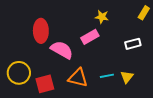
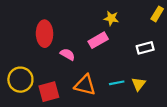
pink semicircle: (62, 50) -> (67, 54), size x0.6

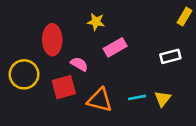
yellow star: (111, 18) -> (96, 22), moved
yellow circle: (20, 80) -> (24, 74), moved
red square: (49, 92) -> (64, 87), moved

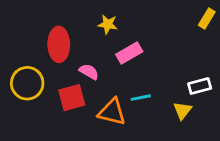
white rectangle: (170, 56) -> (200, 86), moved
cyan line: (137, 97) -> (141, 98), moved

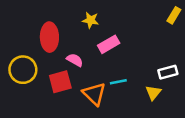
orange triangle: (112, 112) -> (94, 94), turned 30

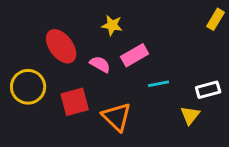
red ellipse: (49, 37) -> (61, 46), turned -36
pink semicircle: (75, 60) -> (100, 64), moved
cyan line: (118, 82) -> (159, 84), moved

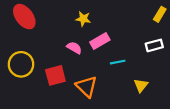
red ellipse: (61, 46) -> (24, 17), moved
white rectangle: (208, 90) -> (154, 45), moved

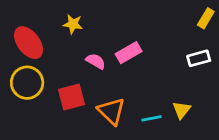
red ellipse: (24, 17) -> (28, 43), moved
yellow star: (83, 19) -> (73, 24), moved
cyan line: (118, 62) -> (151, 118), moved

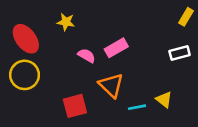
red square: (71, 97) -> (75, 106), moved
yellow triangle: (182, 110) -> (164, 99), turned -30
orange triangle: (111, 111) -> (111, 85), moved

